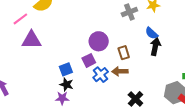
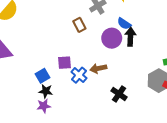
purple circle: (99, 41) -> (112, 38), moved
brown rectangle: (124, 53) -> (79, 25), moved
purple square: (89, 60) -> (64, 63), turned 32

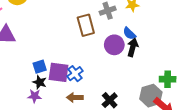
brown rectangle: (79, 25) -> (86, 25), size x1.5
purple square: (64, 63) -> (59, 72), moved, size x1.5
brown arrow: (98, 68) -> (75, 97), moved

